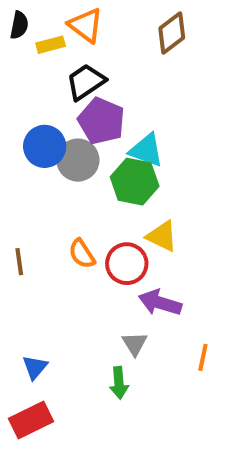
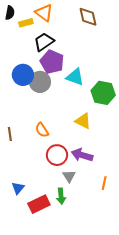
brown diamond: (172, 33) -> (88, 17), turned -65
green hexagon: (135, 182) -> (103, 93), moved
red circle: (127, 264) -> (57, 155), moved
red rectangle: (31, 420) -> (39, 204), moved

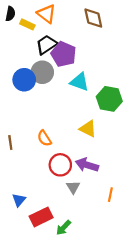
yellow rectangle: (26, 23) -> (27, 24), turned 40
purple pentagon: (52, 62) -> (64, 54), moved
gray circle: (40, 82) -> (42, 72), moved
green arrow: (61, 196) -> (64, 228), moved, turned 49

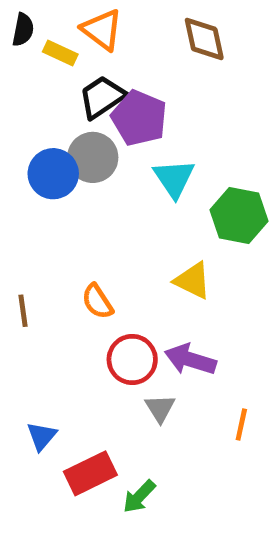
cyan triangle: (79, 82) -> (174, 178), turned 36

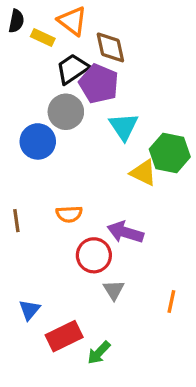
brown diamond: (204, 39) -> (110, 47), moved
blue circle: (53, 174) -> (38, 141), moved
yellow triangle: (193, 281) -> (143, 173), moved
orange semicircle: (97, 301) -> (69, 214), turned -60
purple arrow: (190, 360) -> (125, 232), moved

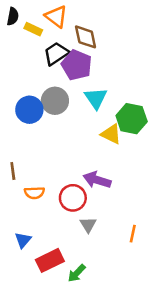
gray circle: (66, 112) -> (55, 101), moved
orange semicircle: (69, 214) -> (34, 193), moved

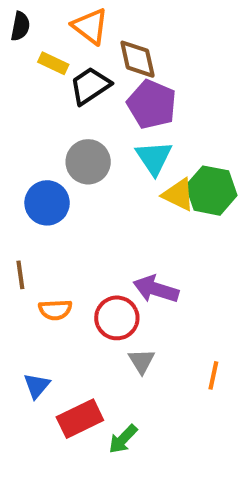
yellow rectangle: (33, 29) -> (53, 63), moved
purple pentagon: (77, 65) -> (152, 104), moved
blue circle: (29, 110) -> (47, 203), moved
yellow triangle: (111, 134) -> (178, 195), moved

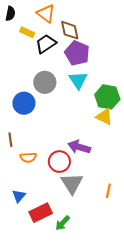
yellow triangle: (178, 195) -> (104, 117), moved
gray triangle: (142, 361) -> (72, 183), size x1.6

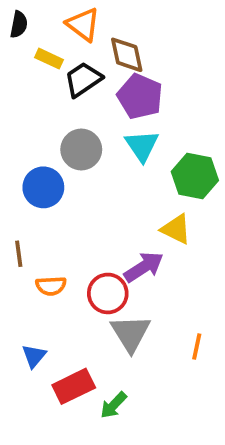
yellow triangle: (104, 117) -> (176, 229), moved
purple arrow: (79, 147) -> (144, 267), turned 130

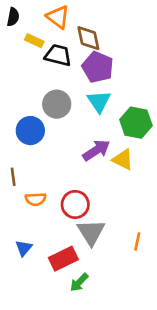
black trapezoid: (83, 79) -> (58, 55), turned 48
purple arrow: (144, 267) -> (96, 150), moved
red rectangle: (74, 386) -> (63, 259), moved

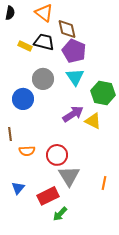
yellow rectangle: (34, 41) -> (25, 46), moved

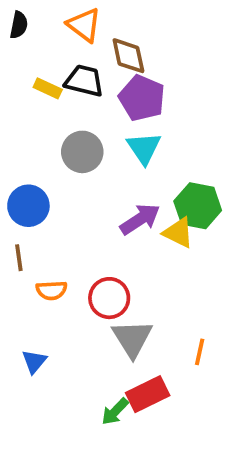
green hexagon: (103, 93) -> (198, 206), moved
blue circle: (23, 99) -> (28, 206), moved
red rectangle: (48, 196) -> (148, 394), moved

